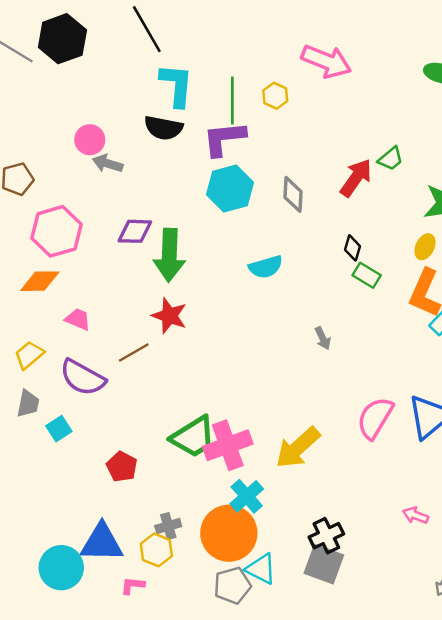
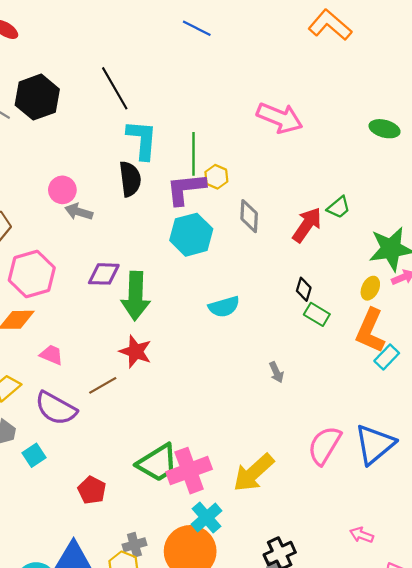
yellow hexagon: (275, 96) -> (216, 177), moved
black semicircle: (163, 128) -> (130, 179), turned -108
gray diamond: (293, 194) -> (249, 216), moved

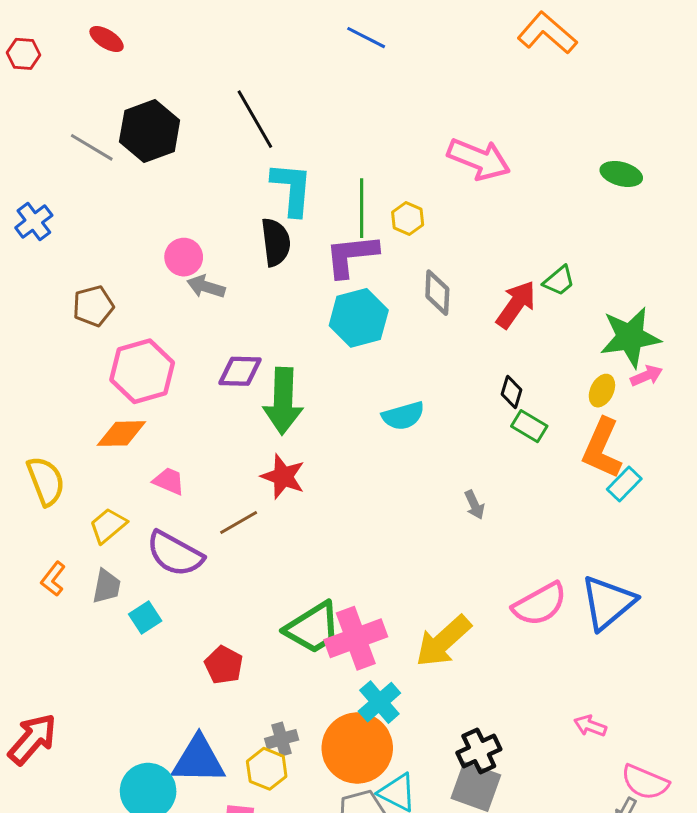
yellow hexagon: (216, 177) -> (408, 218), moved
pink semicircle: (324, 445) -> (540, 604), turned -150

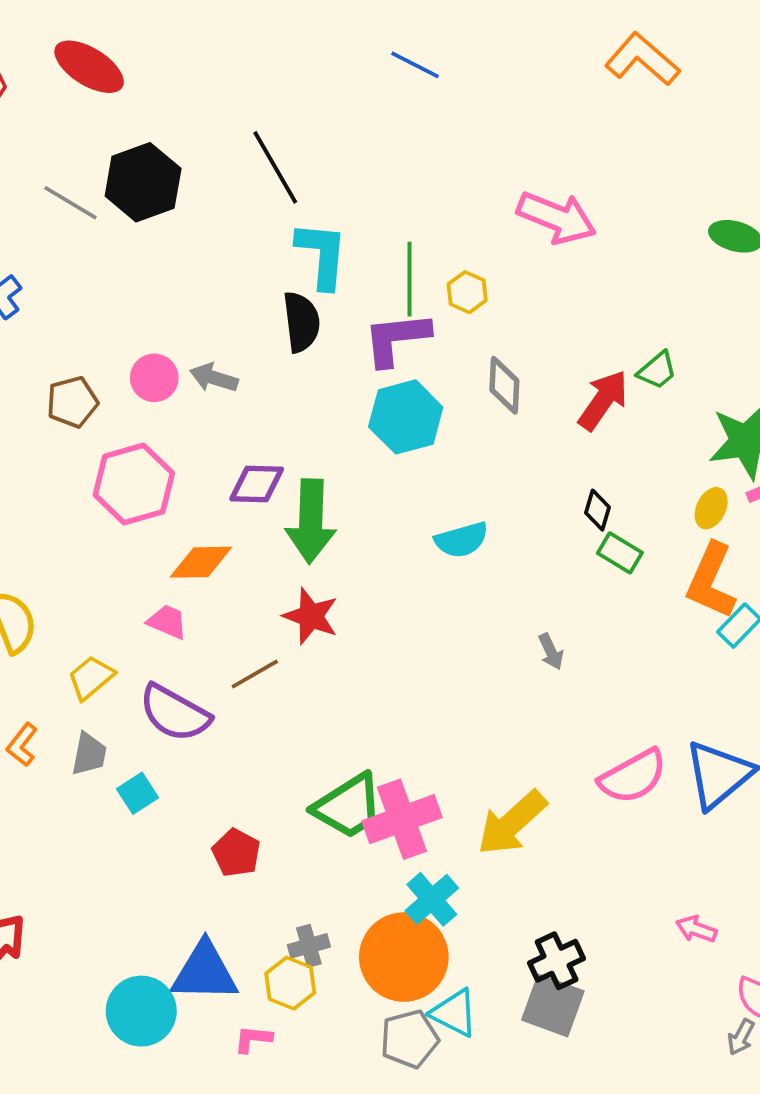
red ellipse: (107, 39) -> (89, 67), size x1.6
pink circle: (184, 257) -> (154, 378), moved
orange diamond: (121, 434) -> (201, 562), moved

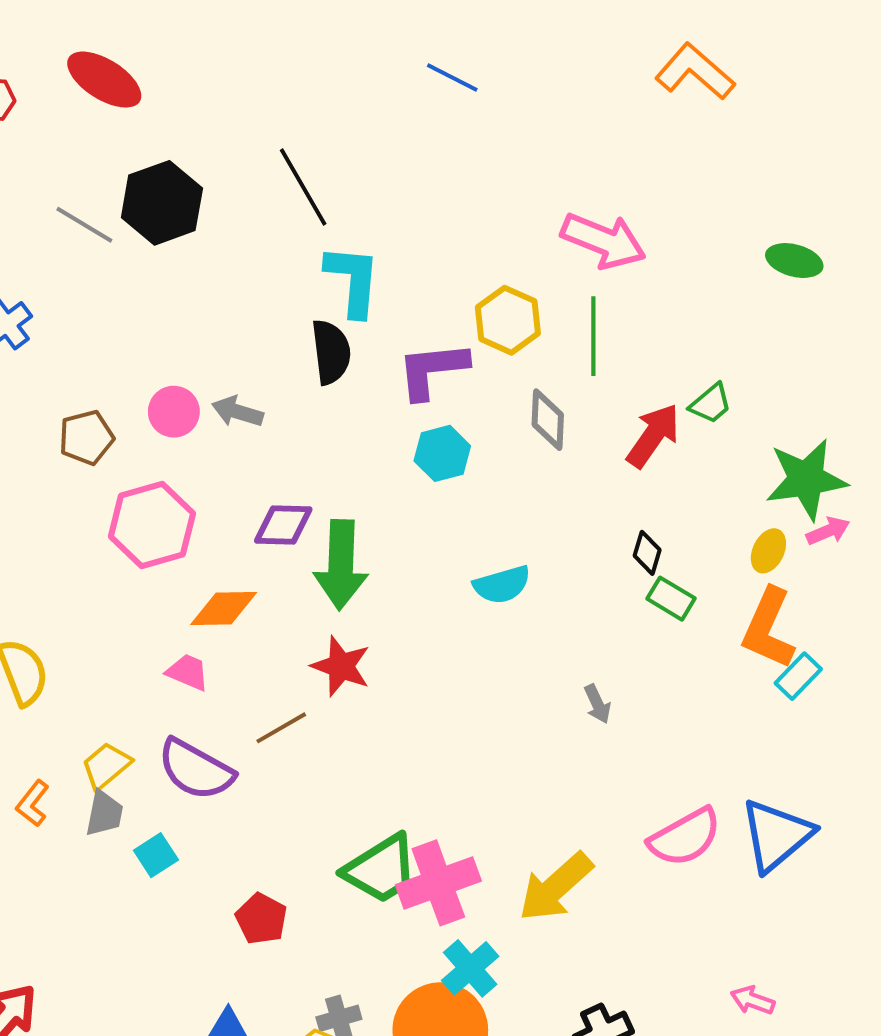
green line: (409, 279) -> (593, 336), moved
yellow hexagon: (467, 292) -> (508, 320), size x1.5
cyan hexagon: (406, 417) -> (442, 453), size x0.7
yellow trapezoid: (91, 678) -> (106, 766), moved

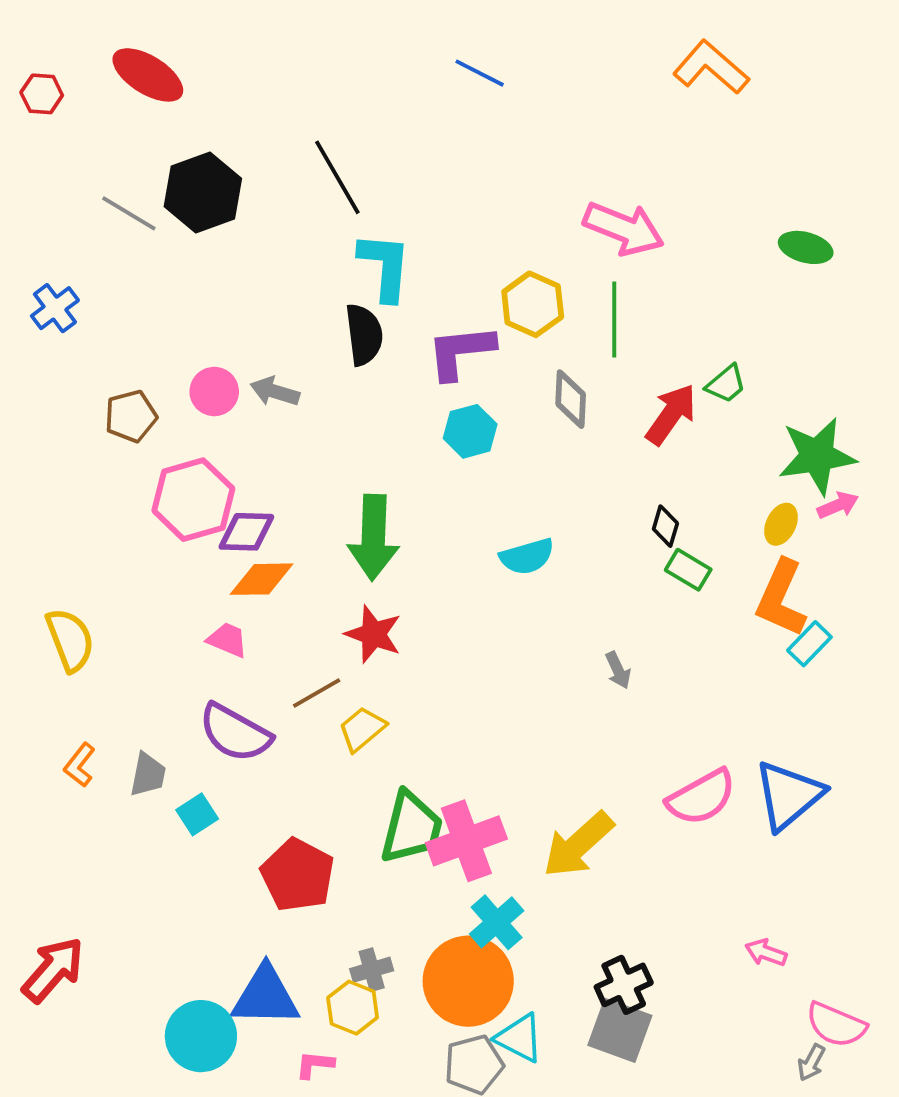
purple diamond: (283, 525) -> (246, 532), moved
yellow trapezoid: (106, 766) -> (362, 729), moved
green trapezoid: (381, 869) -> (411, 828), turned -44
red pentagon: (261, 919) -> (298, 875), size x1.5

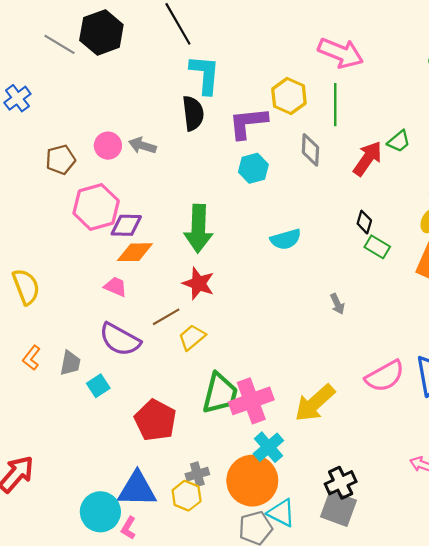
pink L-shape: (315, 1065) -> (128, 528), moved, turned -65

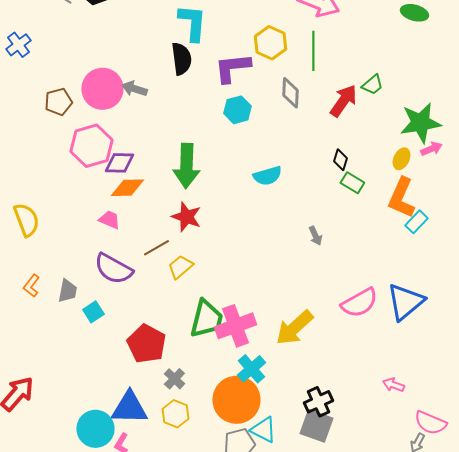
pink circle: (108, 146) -> (102, 89), size x1.6
gray cross: (197, 474) -> (174, 379), moved, turned -30

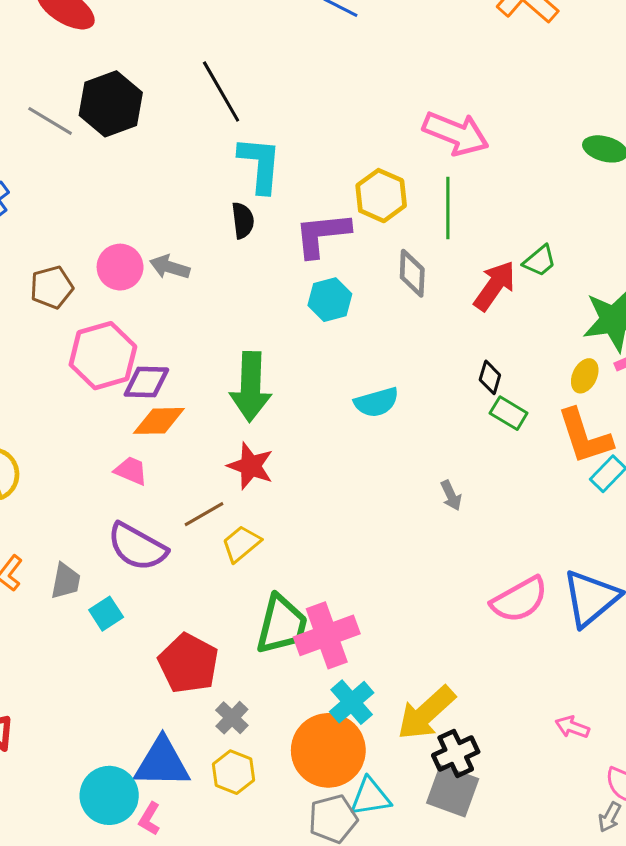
black semicircle: (181, 59) -> (243, 220), size x0.7
pink circle: (102, 89) -> (120, 267), size x0.7
orange L-shape: (401, 198) -> (585, 436), turned -42
yellow arrow: (294, 328) -> (426, 713), moved
cyan triangle: (263, 430) -> (370, 797), turned -36

